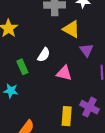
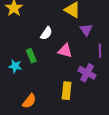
green rectangle: (22, 67) -> (31, 56), moved
purple cross: (89, 107) -> (87, 73), moved

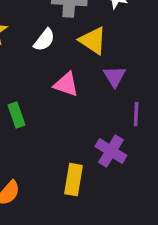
white semicircle: (46, 33) -> (44, 40), moved
pink triangle: (65, 51) -> (66, 84), moved

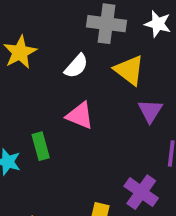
pink triangle: (66, 84) -> (80, 116), moved

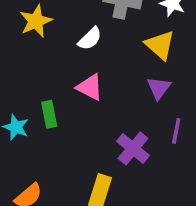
yellow triangle: (129, 70) -> (160, 45), moved
purple cross: (141, 192) -> (133, 148), moved

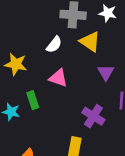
yellow star: (36, 21) -> (16, 64), moved, turned -30
yellow triangle: (160, 45) -> (90, 42), moved

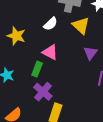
green rectangle: (33, 100) -> (37, 69), moved, turned 32
purple cross: (93, 116) -> (43, 92), moved

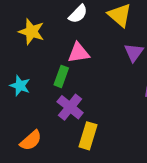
pink triangle: (50, 52) -> (79, 53), turned -35

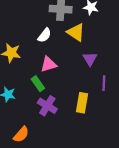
green rectangle: (61, 76) -> (38, 84), turned -48
yellow rectangle: (88, 136) -> (82, 103), moved

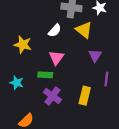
pink triangle: (49, 64) -> (56, 58), turned -42
green rectangle: (38, 84) -> (45, 75), turned -56

